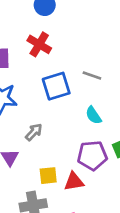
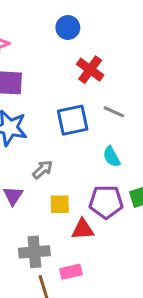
red cross: (39, 44) -> (90, 70), moved
yellow square: (48, 176) -> (60, 204), moved

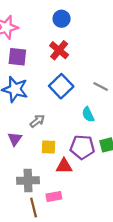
red cross: (90, 70) -> (59, 50), moved
gray line: (114, 112) -> (101, 86), moved
blue square: (73, 120) -> (61, 86), turned -35

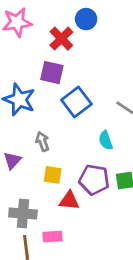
red cross: (59, 50) -> (61, 39), moved
purple square: (17, 57) -> (52, 73), moved
gray arrow: (37, 121) -> (42, 141), turned -77

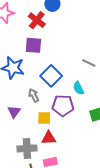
blue square: (76, 102) -> (51, 76), moved
purple pentagon: (94, 180) -> (63, 106), moved
red triangle: (69, 201) -> (49, 138), moved

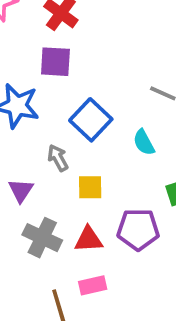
purple pentagon: (63, 106) -> (138, 229), moved
yellow square: (44, 118) -> (90, 187), moved
gray cross: (27, 148) -> (42, 238), moved, turned 30

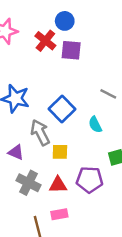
purple square: (55, 62) -> (71, 50), moved
gray arrow: (58, 158) -> (40, 132), size x1.5
purple triangle: (21, 190) -> (16, 152), turned -42

